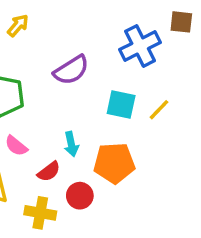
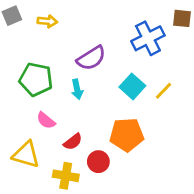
yellow arrow: (18, 25) -> (47, 21), turned 54
cyan square: (121, 104) -> (132, 86), turned 30
cyan arrow: (71, 144) -> (77, 89), moved

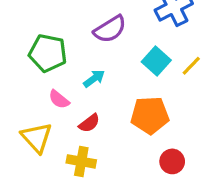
cyan arrow: (77, 89) -> (94, 79), moved, turned -114
yellow triangle: (26, 155) -> (37, 138), turned 32
red circle: (98, 162) -> (172, 161), moved

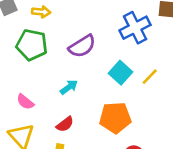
green pentagon: (48, 53) -> (32, 45), moved
pink semicircle: (59, 99) -> (25, 102), moved

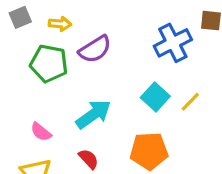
purple semicircle: (82, 46) -> (95, 49), moved
cyan arrow: (69, 87) -> (93, 114), size x1.6
red semicircle: (65, 124) -> (89, 159), turned -96

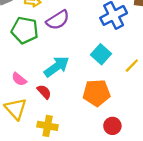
yellow line: (190, 102) -> (132, 66), moved
red semicircle: (89, 159) -> (44, 92), moved

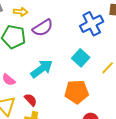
red semicircle: (44, 92) -> (31, 100), moved

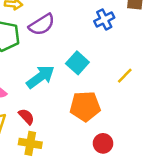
blue cross: (92, 24) -> (104, 19), size x0.7
cyan square: (81, 58) -> (77, 63), moved

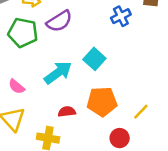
yellow line: (125, 76) -> (141, 112), moved
red semicircle: (26, 117) -> (67, 112), moved, turned -54

